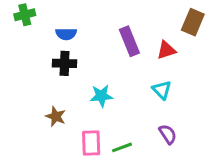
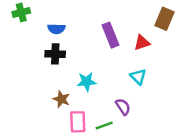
brown star: (56, 116) -> (61, 99), moved
purple semicircle: (168, 134) -> (123, 107), moved

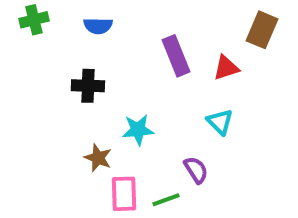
blue semicircle: (56, 29) -> (98, 26), moved

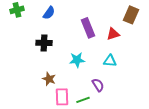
blue semicircle: (98, 26) -> (49, 13), turned -56
cyan triangle: (220, 122) -> (110, 61), turned -40
cyan star: (138, 130) -> (77, 60), moved

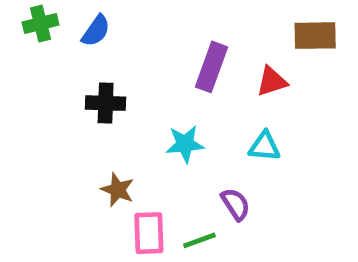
blue semicircle: (49, 13) -> (96, 31), moved
brown rectangle: (131, 15) -> (315, 36), turned 66
purple rectangle: (88, 28) -> (212, 67), turned 42

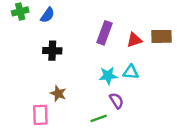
brown rectangle: (315, 36) -> (162, 36), moved
cyan star: (185, 144) -> (108, 76), moved
pink rectangle: (149, 233) -> (40, 115), moved

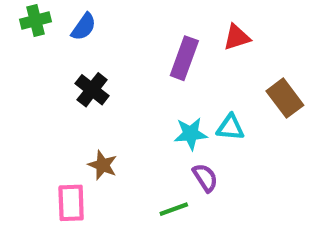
brown rectangle: (162, 36) -> (285, 98), moved, turned 54
red triangle: (134, 40) -> (237, 37), moved
black cross: (52, 51) -> (92, 90), turned 36

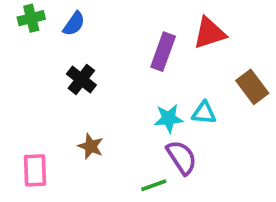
red triangle: (237, 37) -> (209, 33), size x1.4
purple semicircle: (205, 178) -> (182, 157), size x1.4
pink rectangle: (71, 203) -> (35, 170), moved

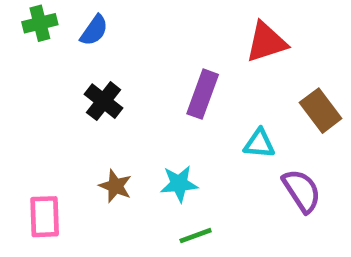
purple rectangle: (163, 52) -> (203, 94), moved
cyan star: (169, 118) -> (179, 184), moved
purple semicircle: (182, 157) -> (302, 191), moved

